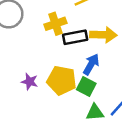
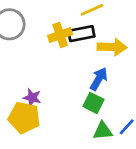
black rectangle: (75, 37) -> (81, 34), moved
yellow pentagon: (62, 80) -> (24, 118), moved

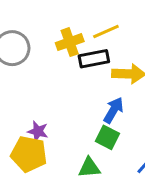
yellow cross: (60, 35) -> (70, 42), moved
green triangle: (103, 131) -> (89, 168), moved

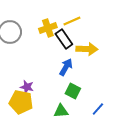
black rectangle: (94, 59) -> (64, 39), turned 66
blue arrow: (114, 110) -> (66, 67), moved

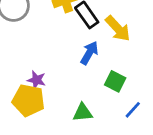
yellow arrow: (87, 49) -> (118, 29), turned 45
green square: (73, 91) -> (115, 81), moved

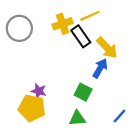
blue arrow: (89, 53) -> (100, 68), moved
green square: (115, 81) -> (83, 92), moved

